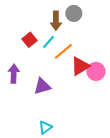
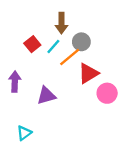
gray circle: (74, 13) -> (81, 42), moved
pink circle: (96, 71) -> (107, 93), moved
cyan triangle: (45, 127) -> (24, 133), moved

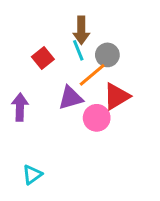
cyan line: (53, 46) -> (78, 50), moved, turned -63
pink circle: (107, 93) -> (97, 118), moved
purple triangle: (46, 96) -> (71, 98), moved

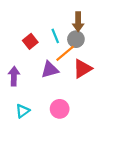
brown arrow: (81, 30) -> (78, 22), moved
pink circle: (97, 118) -> (60, 109), moved
cyan triangle: (32, 175) -> (23, 111), moved

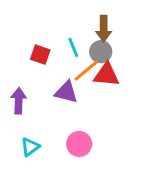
red square: (30, 41) -> (40, 55), turned -32
red triangle: (82, 69) -> (106, 75), moved, turned 36
purple triangle: (50, 70) -> (66, 92), turned 30

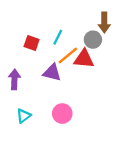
brown arrow: (104, 29) -> (104, 23), moved
cyan line: (73, 47) -> (58, 37), turned 49
gray circle: (101, 52) -> (93, 40), moved

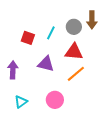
gray circle: (93, 40) -> (74, 27), moved
orange line: (68, 56) -> (76, 74), moved

